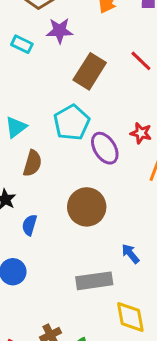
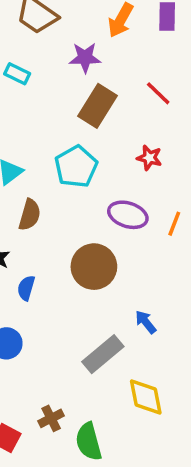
purple star: (60, 31) -> (85, 58), moved
red star: (141, 133) -> (149, 158), moved
purple ellipse: (105, 148) -> (128, 215), moved, turned -40
gray rectangle: (94, 281) -> (103, 354), turned -32

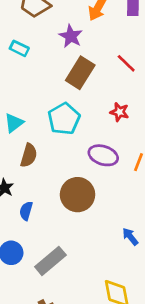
purple star: (85, 58) -> (71, 36), turned 30
blue arrow: (146, 322) -> (130, 237), moved
gray rectangle: (103, 354) -> (50, 261), moved

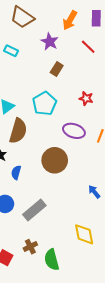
red line: (126, 63) -> (88, 47), moved
brown rectangle: (80, 73) -> (57, 69), size x0.6
brown semicircle: (29, 155) -> (18, 131), size x1.4

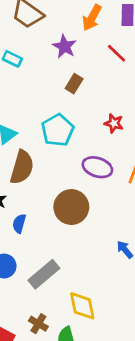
yellow diamond: (84, 234) -> (82, 306), moved
brown cross: (30, 247) -> (38, 324), turned -32

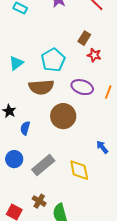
brown rectangle: (74, 84) -> (84, 38), moved
brown semicircle: (22, 167) -> (41, 87), moved, turned 70
yellow diamond: (82, 306) -> (79, 170), moved

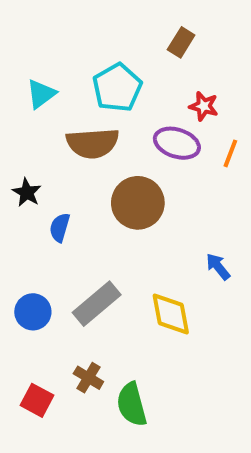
red star: (94, 55) -> (204, 106), moved
blue circle: (14, 159) -> (33, 312), moved

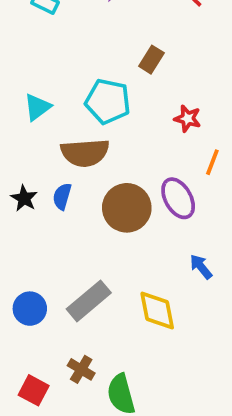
brown rectangle: (181, 42) -> (151, 60), moved
cyan pentagon: (117, 88) -> (108, 101), turned -30
purple ellipse: (177, 143) -> (178, 198), moved, turned 42
blue semicircle: (60, 228) -> (62, 196), moved

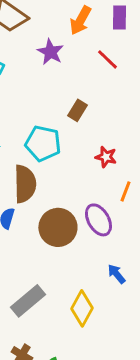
brown semicircle: (85, 153) -> (25, 184), turned -87
yellow diamond: (157, 310) -> (82, 308), turned 40

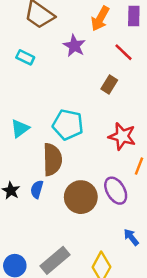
brown rectangle: (77, 110) -> (109, 85), moved
red star: (106, 157) -> (122, 136), size x1.5

